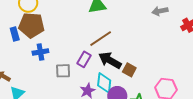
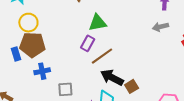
purple rectangle: (84, 59) -> (88, 43), moved
brown square: (129, 70) -> (132, 86), turned 32

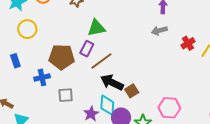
brown pentagon: (32, 45) -> (62, 57), moved

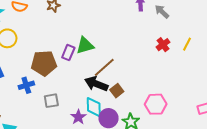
green triangle: (96, 28) -> (85, 45), moved
gray arrow: (159, 31) -> (162, 12), moved, turned 63
red cross: (188, 43) -> (163, 45), moved
brown line: (101, 61) -> (104, 67), moved

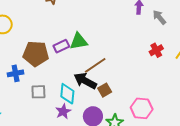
purple rectangle: (68, 53) -> (61, 46), turned 35
cyan diamond: (94, 107) -> (67, 94), moved

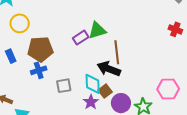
red cross: (156, 50) -> (175, 29), turned -32
brown pentagon: (36, 54) -> (40, 49), moved
brown line: (95, 65) -> (117, 52), turned -55
brown square: (105, 90) -> (105, 91), moved

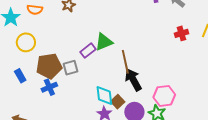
red cross: (175, 29) -> (181, 33), turned -32
black arrow: (109, 69) -> (133, 80), moved, turned 45
gray square: (64, 86) -> (71, 68), moved
pink hexagon: (168, 89) -> (164, 96), moved

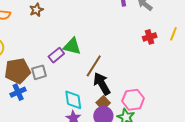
green triangle: (104, 42) -> (72, 46), turned 36
brown line: (125, 62) -> (94, 66), turned 45
brown square: (118, 102) -> (103, 103), moved

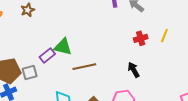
brown line: (94, 66) -> (84, 67), turned 45
black arrow: (102, 84) -> (134, 70), moved, size x0.7

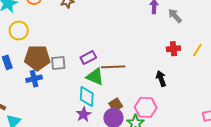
green triangle: (63, 47) -> (95, 77), moved
purple rectangle: (47, 55) -> (88, 57), moved

